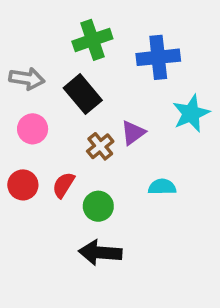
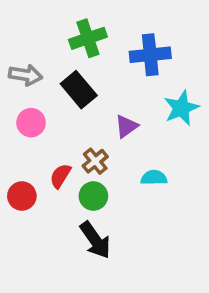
brown cross: (100, 146) -> (95, 161), moved
red circle: (23, 185) -> (22, 196), moved
black arrow: (100, 253) -> (95, 240), turned -129

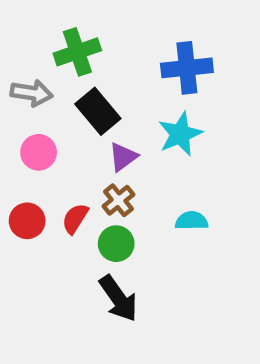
green cross: (88, 38) -> (77, 52), moved
cyan star: (181, 108) -> (180, 134), moved
purple triangle: (126, 126) -> (123, 157), moved
red circle: (22, 196) -> (27, 221), moved

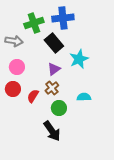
blue cross: (187, 68) -> (63, 18), moved
black rectangle: (98, 111) -> (54, 43), moved
red circle: (27, 221) -> (13, 89), moved
green circle: (116, 244) -> (59, 108), moved

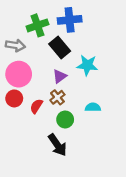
cyan star: (79, 59) -> (87, 65), turned 30
pink circle: (17, 67) -> (19, 74), size x1.5

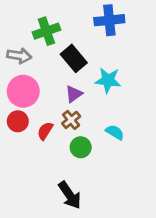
blue cross: (70, 20) -> (109, 20), moved
cyan semicircle: (93, 107) -> (115, 132), turned 32
black arrow: (57, 145) -> (70, 195), moved

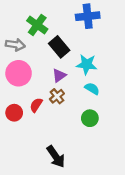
green cross: (46, 31) -> (37, 25), turned -35
red circle: (18, 121) -> (14, 113), moved
cyan semicircle: (115, 132) -> (92, 89), moved
green circle: (81, 147) -> (90, 118), moved

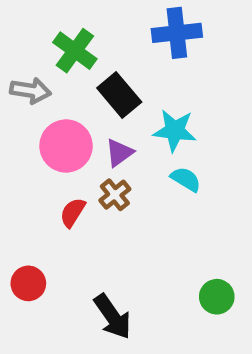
pink circle: (19, 73) -> (66, 146), moved
red circle: (14, 113) -> (28, 283), moved
green circle: (90, 118) -> (217, 297), moved

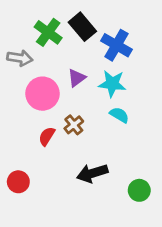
blue cross: (177, 33) -> (116, 45), moved, turned 36
black rectangle: (119, 95) -> (82, 27), moved
purple triangle: (119, 153) -> (77, 78), moved
black arrow: (113, 317) -> (92, 173), moved, turned 108

